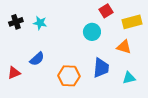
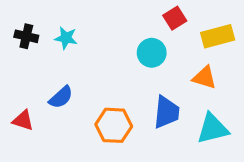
black cross: (16, 22) -> (26, 36), turned 32
red triangle: (14, 73) -> (23, 120), turned 40
cyan triangle: (129, 78) -> (213, 129), size x1.5

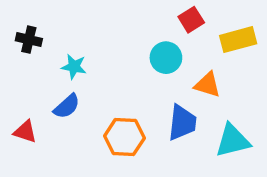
cyan star: (66, 38) -> (74, 67), moved
orange triangle: (204, 78) -> (207, 85), moved

